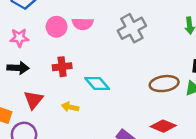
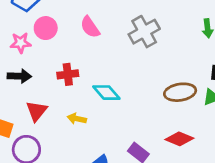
pink semicircle: (83, 24) -> (90, 27), turned 55
pink circle: (57, 27) -> (46, 28), moved

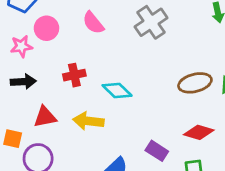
red triangle: (37, 111) -> (45, 117), turned 45
yellow arrow: (77, 119) -> (88, 121), size x1.5

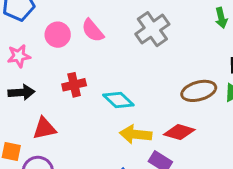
pink circle: (46, 28) -> (58, 35), moved
yellow arrow: (88, 121) -> (136, 134), moved
red diamond: (199, 132) -> (179, 132), moved

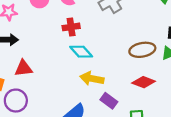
red cross: (74, 85) -> (71, 27), moved
red diamond: (179, 132) -> (144, 82), moved

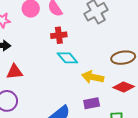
yellow arrow: (92, 79) -> (93, 77), moved
purple rectangle: (109, 101) -> (92, 103), turned -49

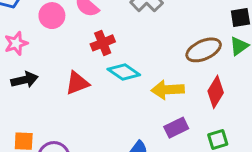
red triangle: (15, 72) -> (77, 83), moved
red diamond: (124, 87) -> (216, 92), turned -65

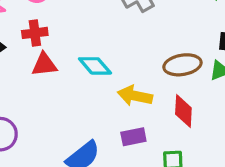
red cross: (103, 43) -> (35, 33), moved
red diamond: (216, 92) -> (183, 111), turned -44

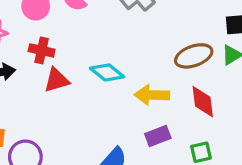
red cross: (35, 33) -> (42, 50), turned 30

